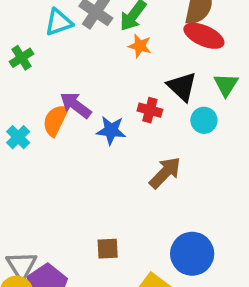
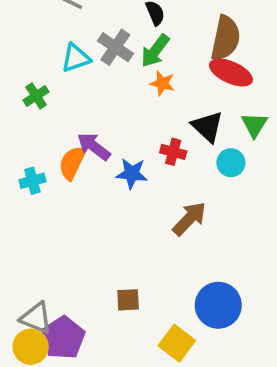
cyan cross: (18, 137) -> (32, 181), turned 30
gray triangle: (21, 266) -> (36, 318), turned -36

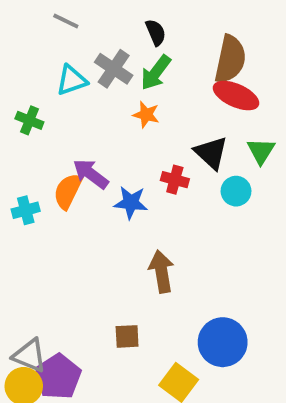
orange star: (162, 83) -> (146, 115), moved
green cross: (36, 96) -> (29, 120), turned -35
brown arrow: (189, 219) -> (161, 271), moved, turned -54

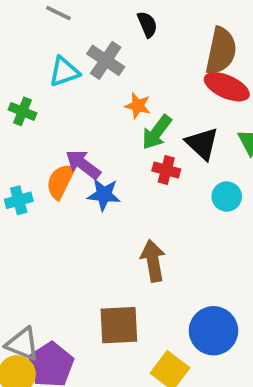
green arrow: (156, 73) -> (157, 132), moved
cyan circle: (236, 191) -> (227, 196), moved
blue star: (131, 203) -> (104, 195), moved
brown square: (127, 336) -> (119, 325), size x1.6

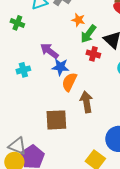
orange semicircle: (60, 181) -> (69, 82), moved
cyan cross: (19, 200) -> (23, 70), moved
brown square: (119, 325) -> (56, 120), moved

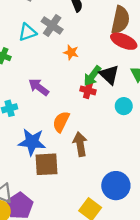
green arrow: (88, 34) -> (92, 76), moved
blue star: (60, 67) -> (32, 142), moved, size x1.4

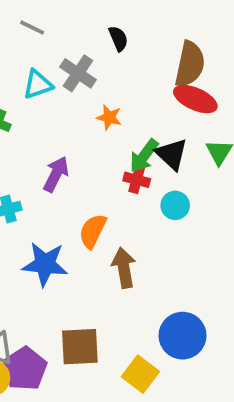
purple arrow: (39, 87) -> (56, 174), turned 80
cyan circle: (124, 106) -> (175, 205), moved
brown square: (47, 164) -> (80, 347), moved

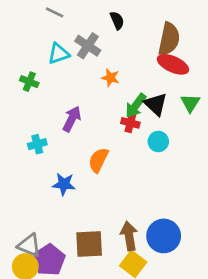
blue star: (45, 264) -> (64, 184), size x0.7
brown arrow: (124, 268) -> (129, 236), moved

